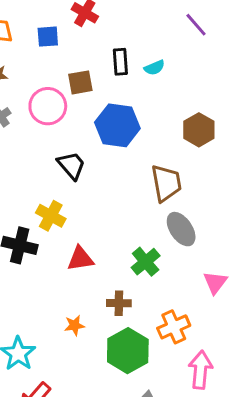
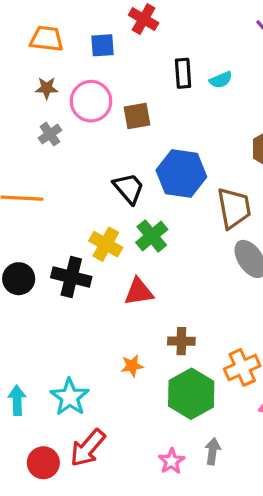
brown square: (80, 82) -> (137, 116), moved
pink circle: (48, 106) -> (91, 101), moved
blue hexagon: (117, 125) -> (181, 174), moved
green cross: (146, 262) -> (152, 236), moved

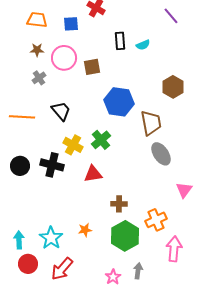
black trapezoid: (129, 188) -> (61, 111), moved
orange star: (132, 366) -> (85, 230), moved
red circle: (43, 463) -> (28, 264), moved

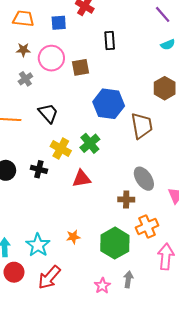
cyan semicircle: (143, 45) -> (168, 45), moved
gray ellipse: (161, 154) -> (144, 179), moved
black cross: (52, 165) -> (39, 169), size x0.7
brown cross: (119, 204) -> (126, 199), moved

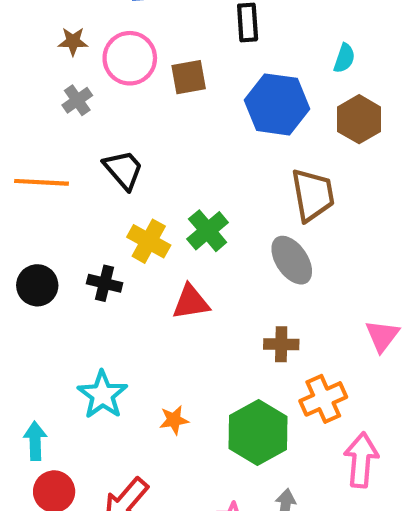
cyan semicircle: (168, 45) -> (344, 58), moved, turned -48
blue hexagon: (109, 104) -> (277, 104), moved
gray ellipse: (144, 179) -> (292, 260), moved
cyan star: (38, 245) -> (102, 395), moved

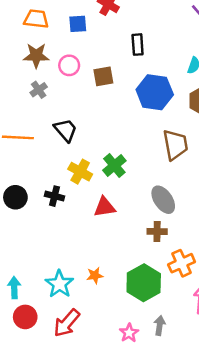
brown star: (73, 41) -> (36, 56), size x1.5
pink circle: (130, 58) -> (69, 65), size x0.7
gray ellipse: (292, 260) -> (163, 200), moved
cyan star: (102, 395) -> (59, 284), moved

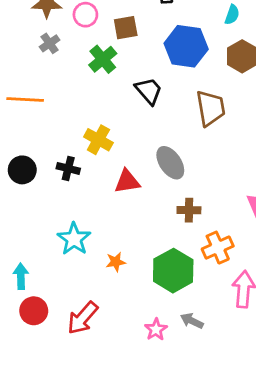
black trapezoid: (65, 130) -> (149, 91), moved
green cross: (114, 165) -> (103, 59), moved
gray ellipse: (163, 200) -> (170, 163), moved
cyan star: (59, 284) -> (74, 239), moved
gray arrow: (160, 325) -> (192, 321), turned -72

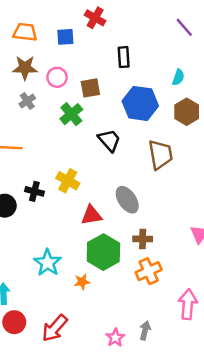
black cross: (68, 168) -> (34, 191), moved
orange cross: (218, 248) -> (149, 271), moved
green hexagon: (173, 271) -> (103, 252), moved
gray arrow: (192, 321) -> (145, 330), turned 78

